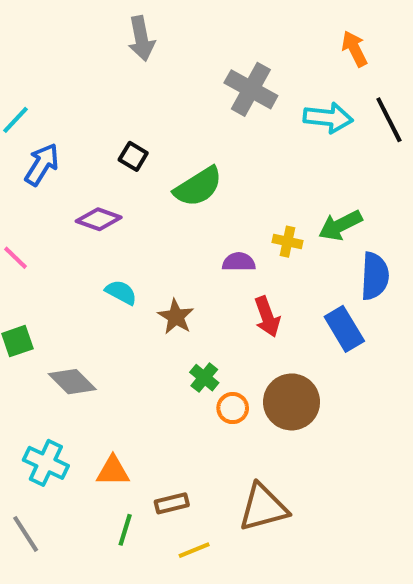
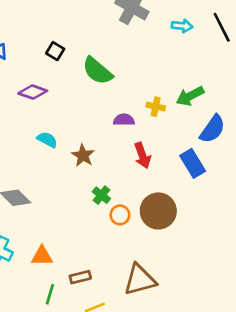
cyan arrow: (328, 118) -> (182, 26), size x0.7
green semicircle: (198, 187) -> (97, 71), turned 72
blue semicircle: (375, 276) -> (212, 129), turned 32

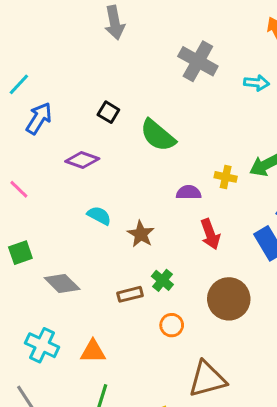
orange circle: (120, 215) -> (172, 325), moved
brown rectangle: (80, 277) -> (130, 294), moved

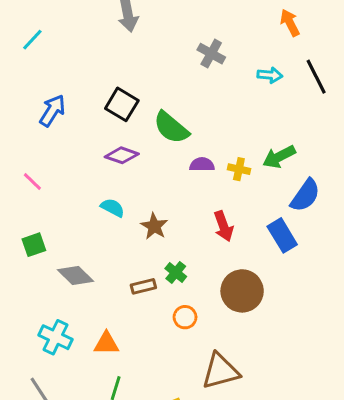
gray cross: (198, 61) -> (211, 54), size x0.7
cyan line: (19, 84) -> (32, 40), moved
black square: (108, 112) -> (122, 104), size x1.5
purple diamond: (82, 160) -> (122, 155), moved
purple semicircle: (189, 192) -> (202, 165), moved

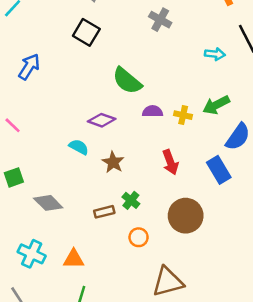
cyan arrow: (270, 75) -> (215, 54), moved
black square: (122, 104) -> (86, 32), moved
purple diamond: (122, 155) -> (102, 120), moved

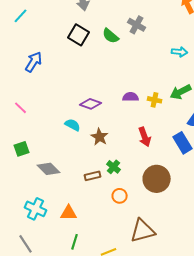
green semicircle: (127, 81) -> (111, 36), moved, size x0.7

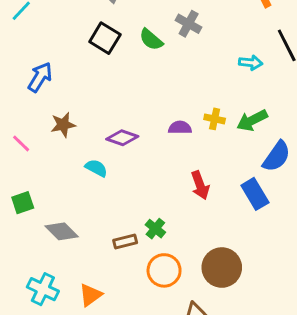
yellow cross: (155, 100) -> (215, 119), moved
brown star: (100, 137) -> (63, 125), moved, turned 30
brown circle: (157, 179) -> (222, 268), moved
orange circle: (120, 196) -> (164, 270), size x1.5
orange triangle: (69, 213) -> (90, 295), turned -36

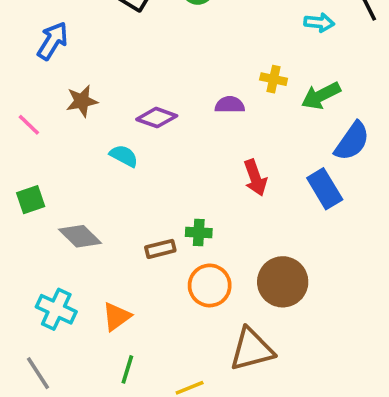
yellow cross: (215, 119) -> (274, 79), moved
green cross: (155, 229) -> (199, 233), turned -36

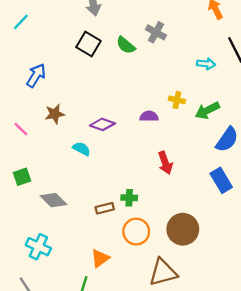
blue rectangle: (325, 189) -> (221, 180), moved
orange triangle: (117, 317) -> (100, 258), moved

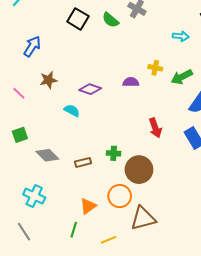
red arrow: (165, 163) -> (155, 128), moved
brown rectangle: (105, 208) -> (83, 162), moved
brown circle: (183, 229) -> (139, 170), moved
orange circle: (136, 232) -> (120, 196), moved

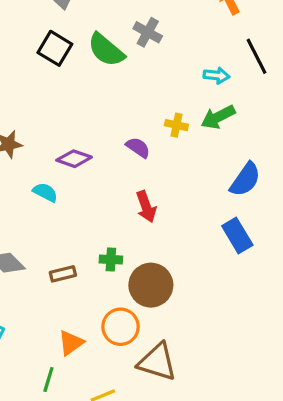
green semicircle: (110, 20) -> (106, 50), size x1.4
green arrow: (182, 77) -> (218, 117), moved
purple semicircle: (131, 82) -> (138, 148), turned 35
red arrow: (155, 128) -> (146, 207), moved
brown triangle: (143, 218) -> (157, 362), turned 32

